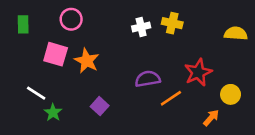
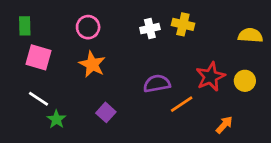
pink circle: (71, 19) -> (88, 27), moved
pink square: (56, 54) -> (39, 57), moved
yellow circle: (231, 94) -> (245, 81), moved

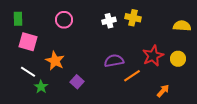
orange star: (92, 64) -> (55, 61), moved

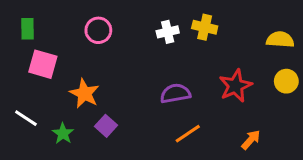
yellow circle: (178, 59) -> (286, 81), moved
white line: (28, 72) -> (26, 118), moved
orange line: (132, 76) -> (188, 134), moved
purple square: (77, 82) -> (106, 126), moved

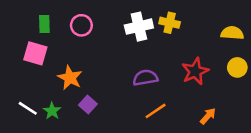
green rectangle: (27, 29) -> (44, 24), moved
white cross: (168, 32) -> (139, 27), size x1.5
white line: (26, 118) -> (28, 108), moved

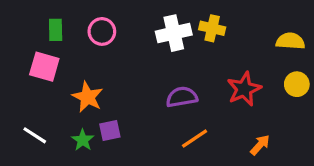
purple square: (88, 105) -> (110, 131), turned 36
green star: (52, 111) -> (83, 140), moved

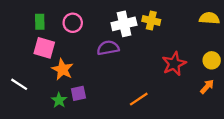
yellow semicircle: (290, 41) -> (209, 18), moved
pink square: (44, 67) -> (44, 48), moved
purple semicircle: (182, 97) -> (108, 48), moved
white line: (35, 135) -> (19, 84), moved
orange arrow: (260, 145) -> (207, 87), moved

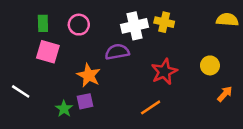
yellow circle: (212, 60) -> (210, 65), moved
red star: (174, 64) -> (164, 72), moved
orange star: (62, 69) -> (89, 75), moved

